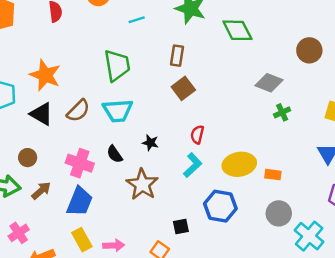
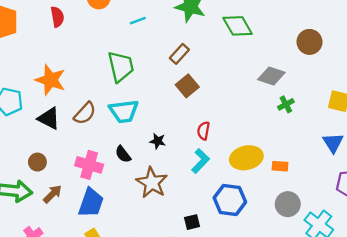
brown rectangle: (177, 56) -> (179, 54), turned 36

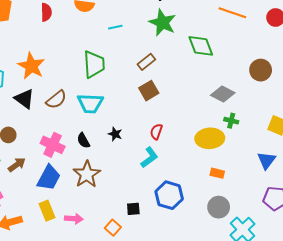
green cross: (286, 104) -> (231, 121), turned 32
yellow ellipse: (246, 158) -> (210, 138), moved
brown star: (152, 183) -> (87, 174), moved

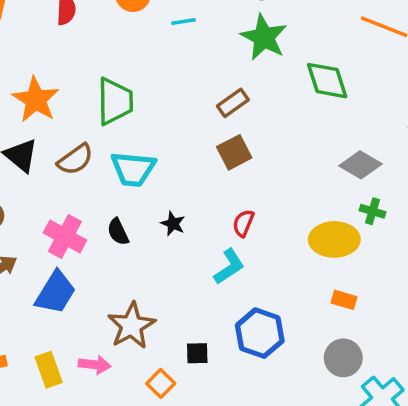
cyan line: (115, 27) -> (184, 21), moved
green trapezoid: (94, 64) -> (115, 101), moved
brown star: (87, 174) -> (131, 326), moved
yellow rectangle: (47, 211) -> (49, 370), moved

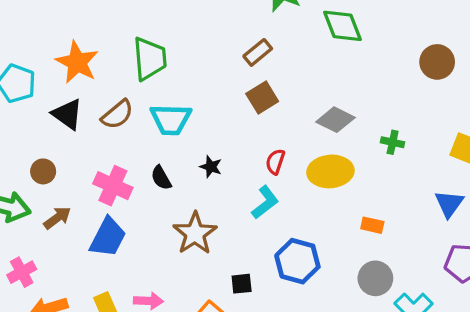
gray diamond: (360, 165) -> (335, 120), moved
yellow ellipse: (334, 239) -> (330, 171), moved
brown star: (131, 326) -> (195, 233), moved

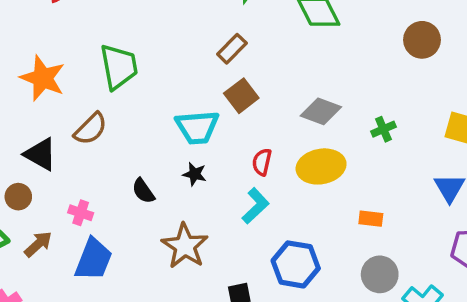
black triangle: (67, 114) -> (40, 154), moved
cyan trapezoid: (171, 119) -> (197, 127), moved
green cross: (393, 142) -> (383, 129), turned -30
pink cross: (113, 186) -> (81, 213), moved, size x0.6

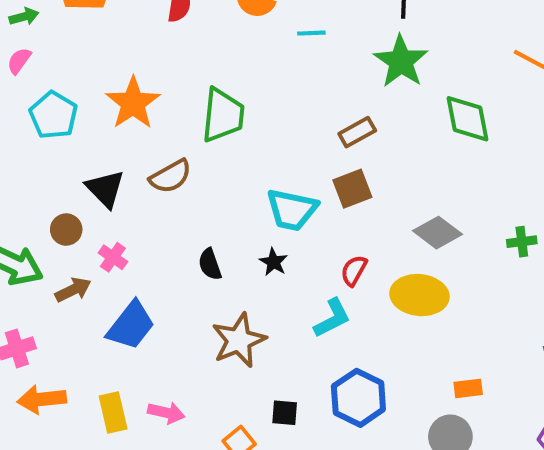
green cross: (383, 129) -> (522, 242), moved
pink cross: (81, 213) -> (113, 257), moved
orange rectangle: (371, 219) -> (468, 388), moved, turned -30

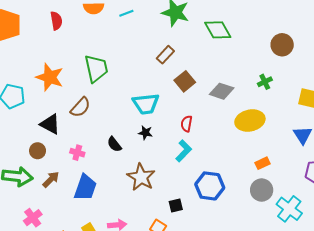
brown square: (352, 189) -> (185, 81), moved
pink cross: (113, 257) -> (77, 153), moved
yellow ellipse: (419, 295) -> (250, 121), moved

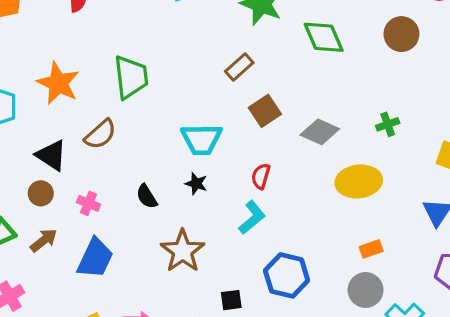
brown circle: (282, 45) -> (401, 34), moved
brown circle: (38, 151) -> (41, 193), moved

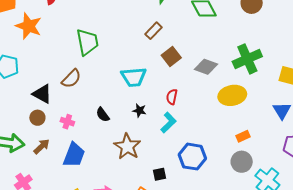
orange star: (58, 83) -> (29, 26), moved
green cross: (388, 124) -> (247, 59), size x2.0
black star: (196, 184) -> (139, 110), moved

